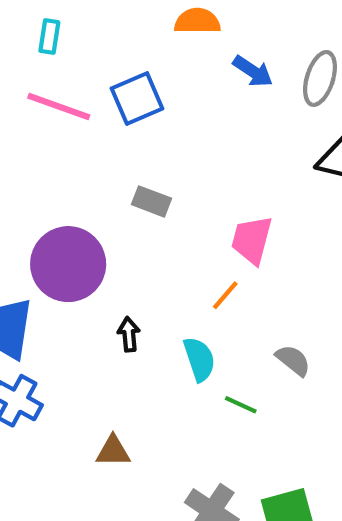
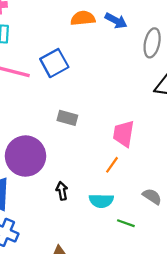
blue arrow: (253, 71) -> (116, 21), moved
cyan semicircle: (199, 359) -> (101, 201), turned 115

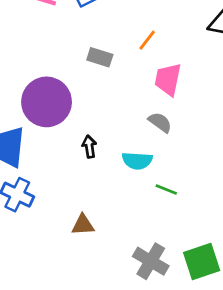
orange line: (112, 165) -> (147, 40), moved
gray semicircle: (152, 196) -> (160, 122), moved

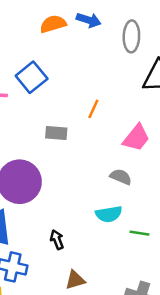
pink trapezoid: (168, 79) -> (136, 138), moved, turned -140
black arrow: (89, 147) -> (57, 240), moved

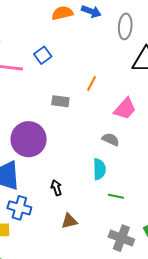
blue square: (32, 77) -> (43, 55), size x0.7
cyan semicircle: (109, 214) -> (99, 169), turned -85
green line: (139, 233) -> (116, 196), moved

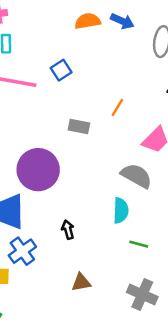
gray semicircle: (111, 139) -> (136, 176), size x1.5
blue cross: (19, 208) -> (22, 251), turned 35
brown triangle: (69, 221) -> (81, 282), moved

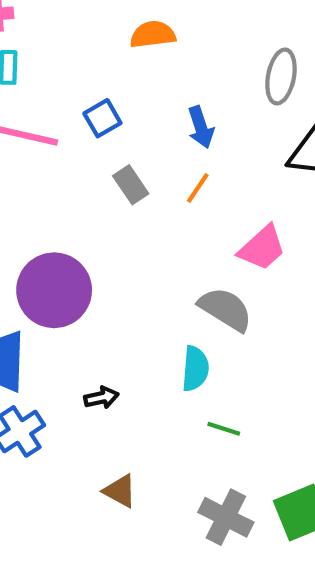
blue arrow: (122, 21) -> (201, 127), moved, turned 45
gray rectangle: (79, 127) -> (131, 185), moved, turned 42
black arrow: (68, 230) -> (101, 398), turned 90
brown triangle: (81, 282) -> (120, 491), turned 36

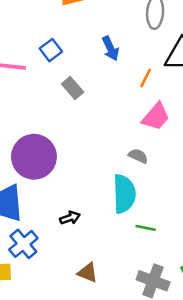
orange line: (198, 188) -> (146, 78), moved
gray semicircle: (225, 309) -> (138, 156), size x0.6
cyan semicircle: (195, 369) -> (124, 194), size x1.4

